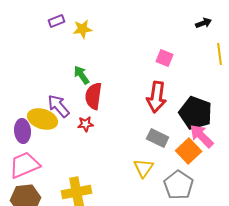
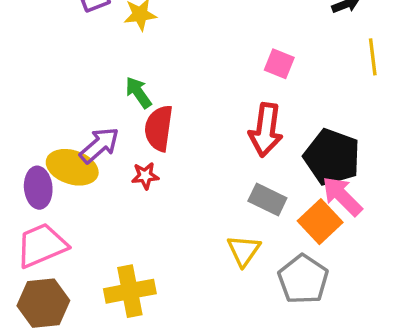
purple arrow: (59, 106) -> (99, 145), turned 90

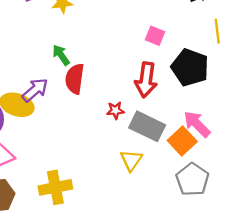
black pentagon: (332, 157) -> (190, 67), moved
red star: (145, 176) -> (115, 110), moved
gray rectangle: (267, 200) -> (147, 126), size x1.4
gray pentagon: (303, 279) -> (192, 179), moved

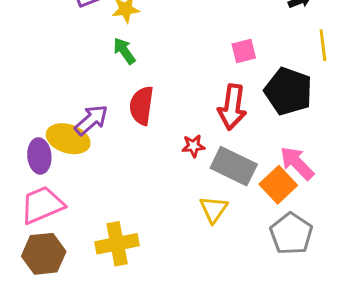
pink square: (155, 36) -> (244, 51), turned -36
green arrow: (61, 55) -> (124, 51), moved

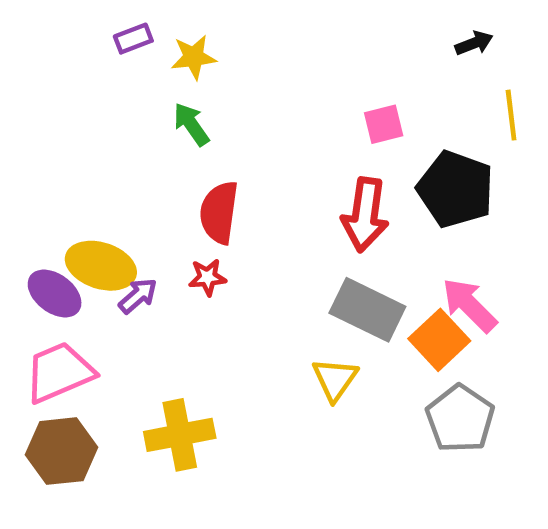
purple arrow: (91, 120) -> (138, 296), moved, size x0.7
red star: (193, 146) -> (207, 277), moved
purple ellipse: (39, 156) -> (55, 293), turned -48

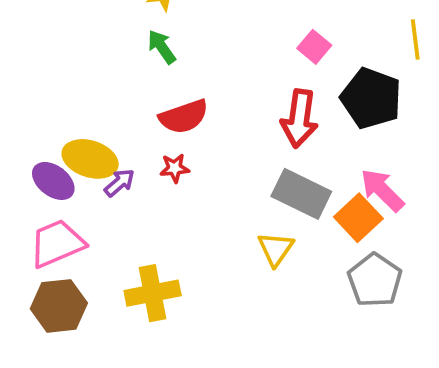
pink square: (384, 124) -> (314, 47), turned -36
red semicircle: (219, 212) -> (184, 117), turned -117

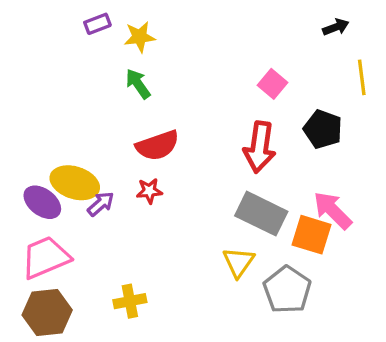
black pentagon: (371, 98) -> (323, 129), size x0.7
orange square: (358, 218) -> (311, 235), turned -30
gray pentagon: (375, 280) -> (287, 290), moved
yellow cross: (153, 293) -> (130, 301), size x0.7

